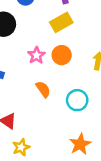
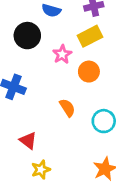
pink star: (36, 55) -> (62, 54), moved

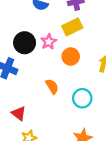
black circle: (27, 36) -> (25, 43), moved

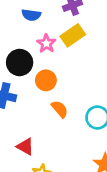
pink star: (49, 42) -> (46, 43), moved
orange circle: (71, 57) -> (46, 80), moved

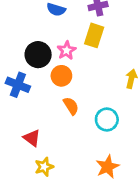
yellow rectangle: (73, 35) -> (94, 35), turned -45
pink star: (46, 43) -> (67, 50), moved

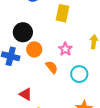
pink star: (67, 50) -> (65, 49), moved
orange circle: (61, 76) -> (34, 49), moved

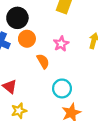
cyan circle: (79, 74) -> (62, 88), moved

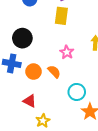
orange circle: (27, 39) -> (34, 72), moved

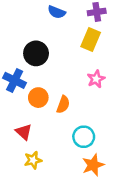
pink star: (67, 52) -> (96, 79), moved
orange semicircle: (54, 72) -> (63, 105), turned 48

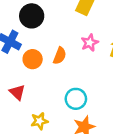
orange semicircle: (63, 105) -> (60, 56), moved
yellow star: (33, 160) -> (39, 121), moved

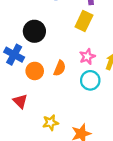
cyan circle: (76, 99) -> (90, 80), moved
yellow star: (39, 121) -> (50, 123), moved

